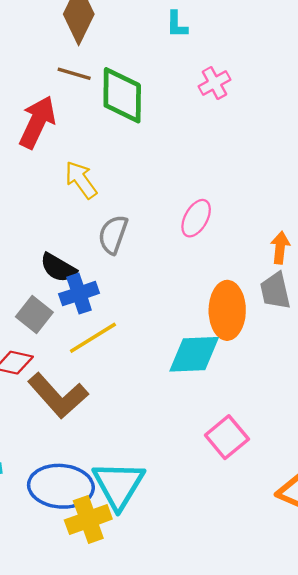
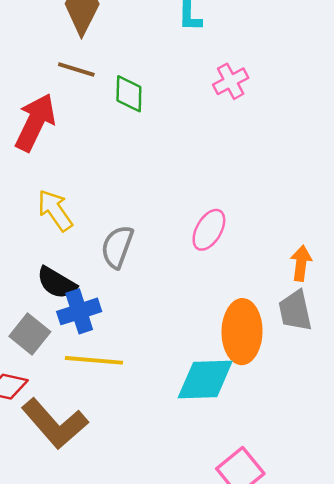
green diamond: (122, 95) -> (129, 94), size x0.6
yellow arrow: (81, 180) -> (55, 210), moved
yellow line: (93, 338) -> (94, 360), turned 36

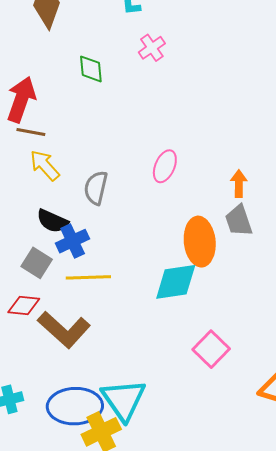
brown line: (76, 69) -> (31, 132), moved
pink cross: (231, 81) -> (152, 48), moved

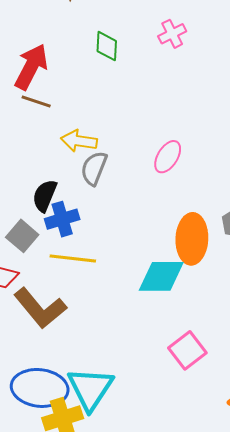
yellow arrow: (45, 165) -> (79, 141), moved, turned -48
black semicircle: (52, 221) -> (45, 196), turned 80

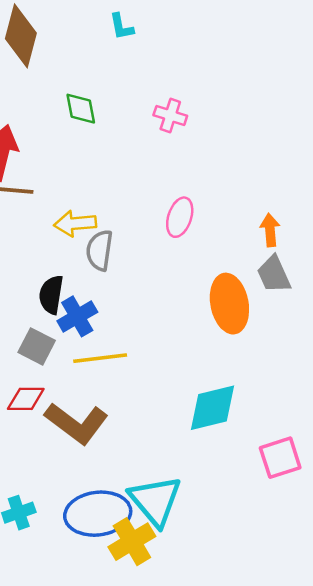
pink cross: (172, 34) -> (170, 115), moved, turned -32
cyan diamond: (161, 276) -> (213, 408), moved
pink square: (187, 350) -> (280, 458), moved, turned 33

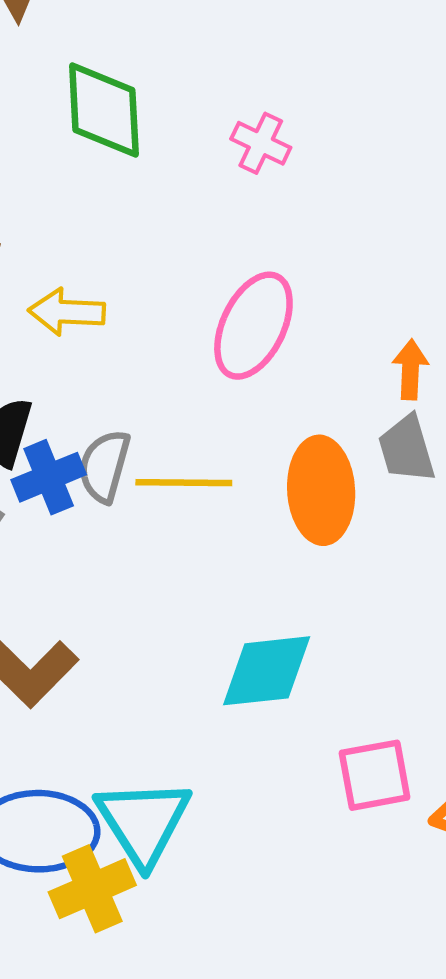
green diamond: (81, 109) -> (104, 110), size x1.6
pink ellipse: (180, 217) -> (253, 326), size x1.5
gray semicircle: (100, 250) -> (104, 466), moved
yellow line: (100, 358) -> (184, 483), moved

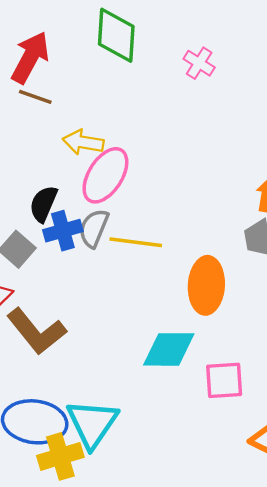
pink ellipse: (253, 326) -> (105, 175), moved
orange ellipse: (321, 490) -> (206, 285), moved
pink square: (375, 775) -> (224, 380), moved

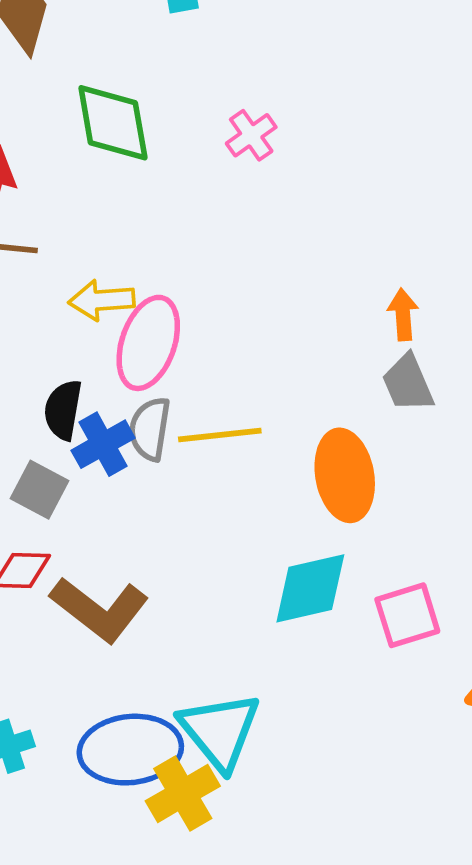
pink cross: (199, 63) -> (251, 135), turned 36

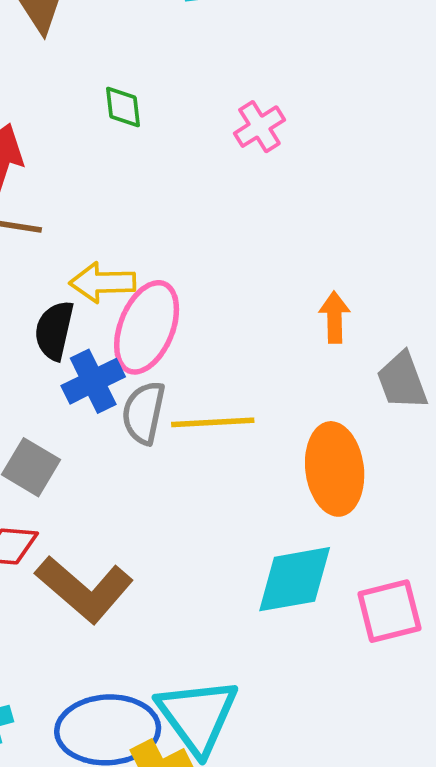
green diamond: (113, 123) -> (123, 107), size x0.5
orange arrow: (403, 315) -> (335, 317), moved
black semicircle: (63, 410) -> (54, 330), moved
blue cross: (103, 444) -> (93, 381), moved

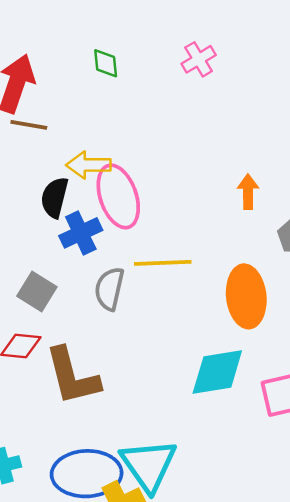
green diamond: (123, 107) -> (106, 63), moved
pink ellipse: (147, 327) -> (118, 196), turned -42
gray semicircle: (144, 413) -> (109, 289), moved
brown L-shape: (84, 589) -> (72, 376), turned 34

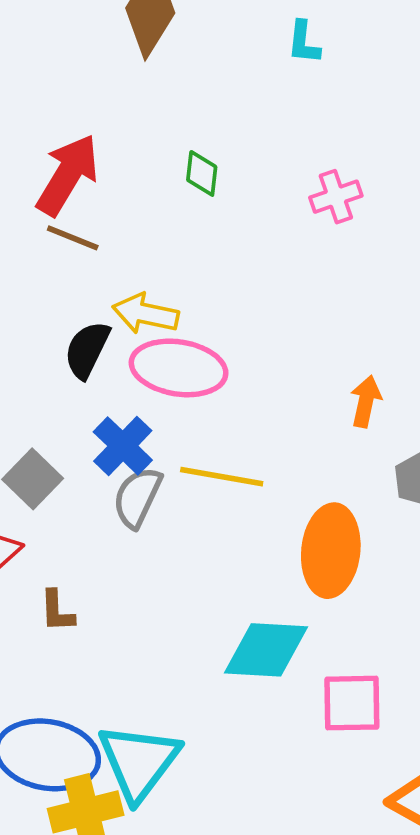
pink ellipse: (118, 196) -> (179, 368), turned -74
blue cross: (81, 233) -> (123, 446), moved, turned -33
brown L-shape: (72, 376) -> (57, 611), size x0.5

